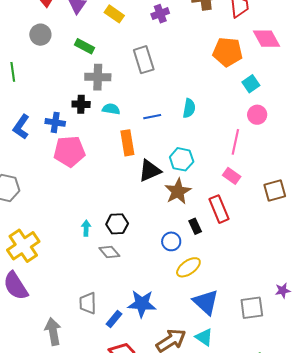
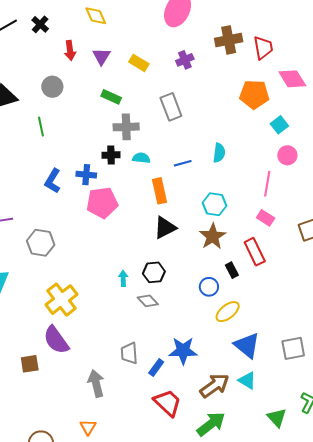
gray circle: (40, 35) -> (52, 87), moved
black triangle: (150, 171) -> (165, 228), moved

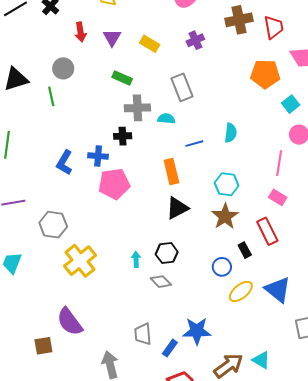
green line: (41, 127) -> (51, 96), moved
cyan semicircle: (141, 158) -> (166, 119), moved
yellow cross: (61, 300) -> (80, 261), moved
blue triangle: (247, 345) -> (278, 290), moved

